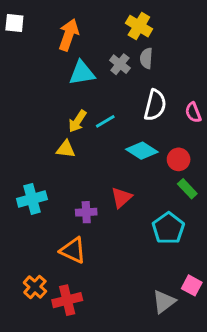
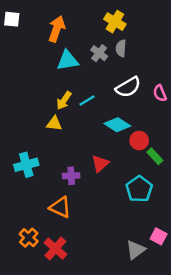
white semicircle: (155, 105) -> (128, 87), turned 45
red circle: (179, 159) -> (139, 141), moved
red cross: (67, 300) -> (55, 249), turned -35

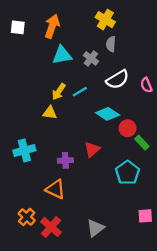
white square: (12, 19) -> (18, 27), moved
gray cross: (99, 53) -> (91, 58), moved
pink square: (159, 236) -> (145, 216), turned -32
gray triangle: (136, 250) -> (95, 228), moved

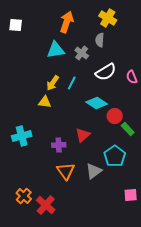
yellow cross: (105, 20) -> (108, 18), moved
orange arrow: (52, 26) -> (67, 22), moved
cyan line: (80, 92) -> (72, 83), turned -32
orange triangle: (55, 189) -> (66, 171), moved, turned 30
gray triangle: (95, 228) -> (94, 171), moved

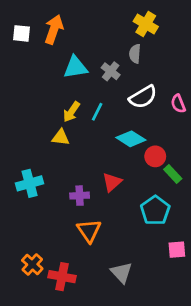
orange arrow: (67, 22) -> (54, 29), moved
gray triangle: (94, 171) -> (121, 273), moved, turned -36
pink square: (131, 195) -> (177, 250), moved
red cross: (46, 205) -> (62, 277), turned -30

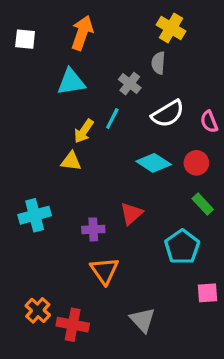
orange arrow: (54, 29) -> (82, 33), moved
cyan triangle: (76, 67) -> (71, 82), moved
cyan line: (97, 112) -> (112, 118), moved
red circle: (155, 156) -> (196, 163), moved

